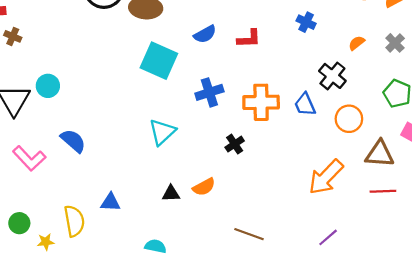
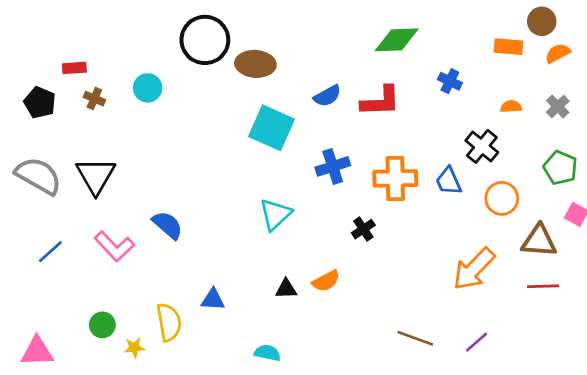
red L-shape: (249, 39) -> (381, 101), size x1.4
orange semicircle: (357, 43) -> (511, 107), turned 35
cyan circle: (48, 86) -> (148, 88), moved
brown line: (249, 234) -> (415, 338), moved

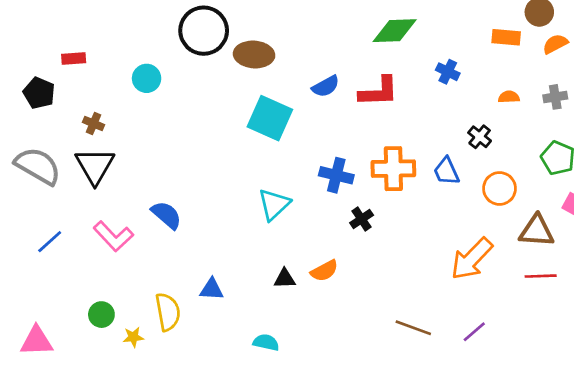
brown cross: (94, 99) -> (93, 123), moved
gray cross: (558, 107) -> (555, 97), turned 35
black cross: (482, 146) -> (480, 137), size x0.7
blue cross: (333, 166) -> (336, 175), moved, turned 32

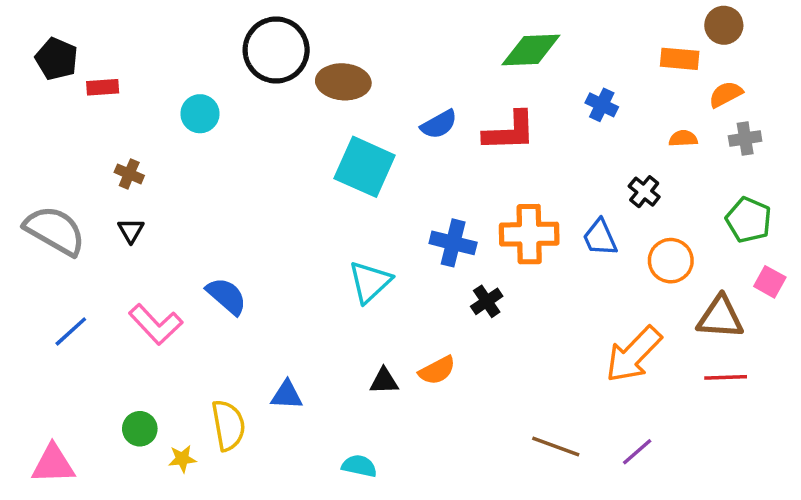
orange semicircle: (555, 44) -> (726, 94), moved
black pentagon: (39, 93) -> (57, 59), moved
black triangle: (95, 166) -> (131, 231), size x0.5

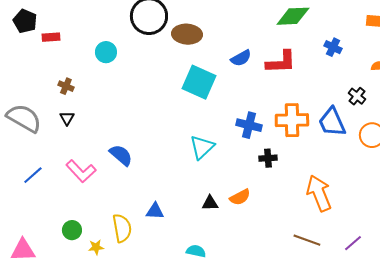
blue trapezoid: (600, 238) -> (332, 122), size x1.4
black cross: (487, 301) -> (268, 158), turned 30
orange arrow: (634, 354) -> (319, 193), moved, turned 114

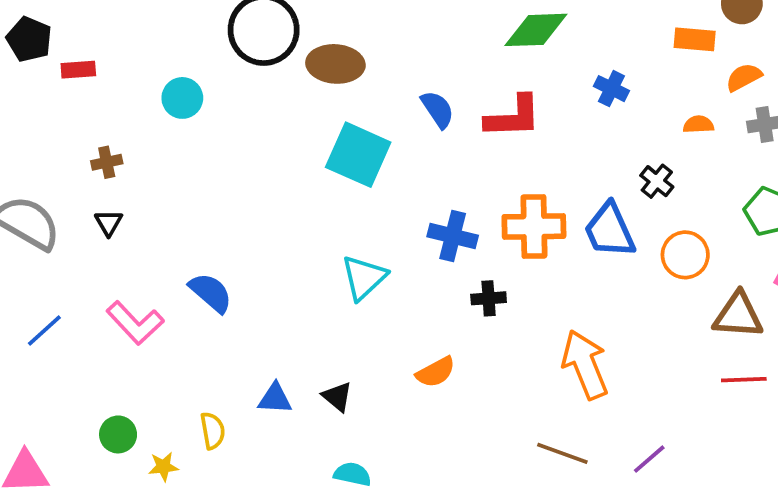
blue semicircle: (241, 58) -> (438, 109), turned -95
brown cross: (66, 86) -> (107, 162), turned -35
black triangle: (210, 203) -> (337, 397), moved, turned 42
yellow semicircle: (122, 228) -> (213, 431), size x0.7

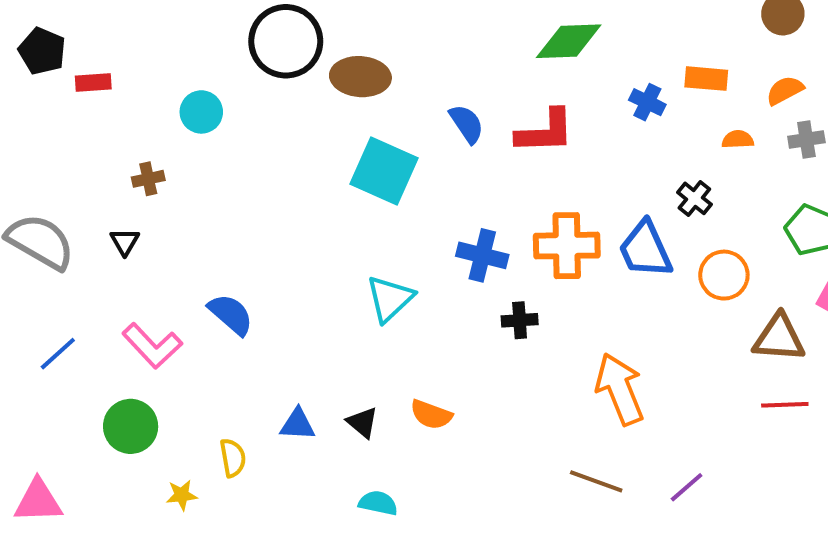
orange rectangle: (695, 39) -> (706, 79), moved
brown cross: (107, 162) -> (148, 179), moved
orange semicircle: (436, 372) -> (431, 415), moved, turned 48
green circle: (118, 434) -> (131, 426), moved, size x1.4

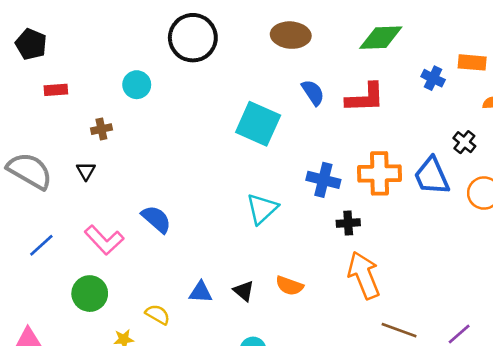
brown ellipse: (360, 77) -> (291, 35), moved
red rectangle: (93, 83) -> (56, 90), moved
orange arrow: (620, 389) -> (364, 275), moved
yellow semicircle: (233, 458) -> (158, 314), turned -50

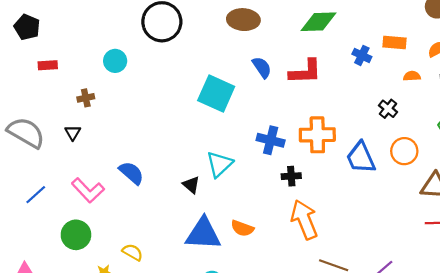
blue trapezoid: (432, 176) -> (361, 158), moved
black triangle: (244, 291) -> (191, 185), moved
blue triangle: (201, 292) -> (203, 234), moved, size x1.8

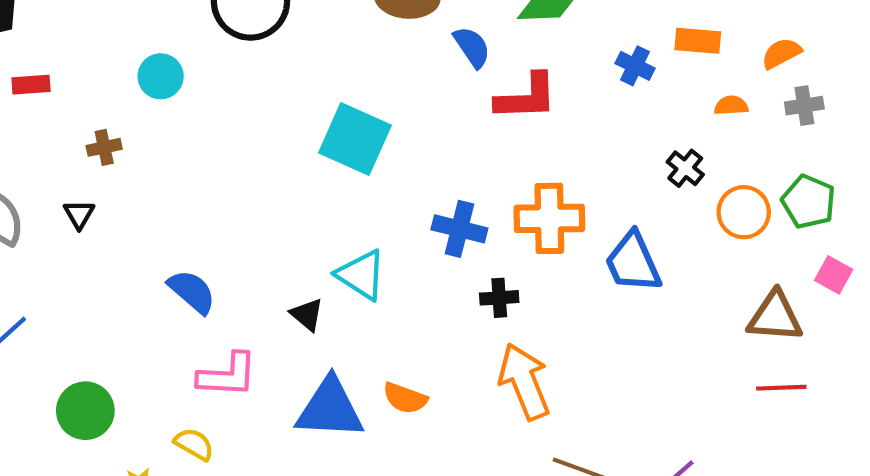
blue semicircle: (262, 67) -> (472, 47), moved
orange circle: (404, 151) -> (744, 212), moved
cyan triangle: (219, 164) -> (361, 275), turned -44
pink L-shape: (88, 190) -> (227, 375), moved, turned -44

